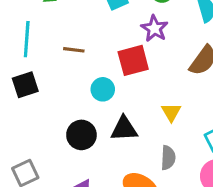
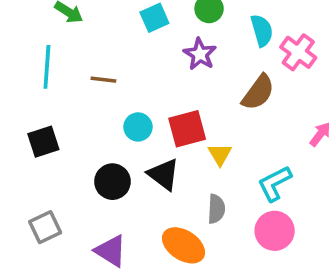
red square: (133, 60) -> (187, 129), moved
black square: (25, 85) -> (43, 142), moved
black triangle: (124, 129) -> (163, 174), turned 40

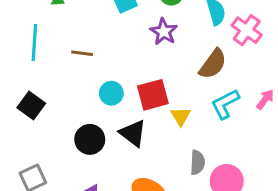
black square: (43, 142) -> (31, 106), turned -36
cyan L-shape: (275, 183) -> (225, 104), moved
gray semicircle: (216, 209) -> (197, 162), moved

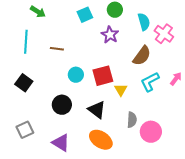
black triangle: (133, 133) -> (97, 110), moved

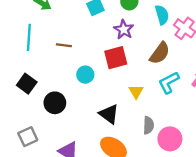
red square: (103, 76) -> (116, 58), moved
black circle: (62, 105) -> (55, 103), moved

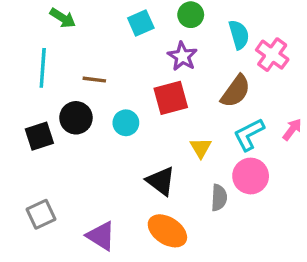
black square: (27, 84) -> (39, 136), turned 36
black circle: (55, 103) -> (76, 118), moved
pink circle: (170, 139) -> (251, 176), moved

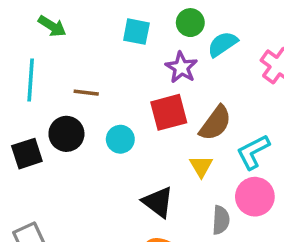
cyan square: (141, 23) -> (136, 32), turned 35
cyan semicircle: (239, 35) -> (223, 44), moved, turned -108
brown semicircle: (236, 91) -> (215, 123), moved

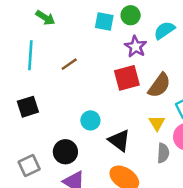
green circle: (190, 23) -> (131, 15), moved
brown line: (86, 93) -> (69, 64), turned -42
black circle: (66, 134) -> (65, 152), moved
cyan circle: (120, 139) -> (90, 120), moved
yellow triangle: (201, 166) -> (157, 123), moved

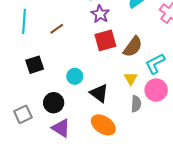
purple star: (136, 47) -> (100, 14), moved
black square: (28, 107) -> (35, 65), moved

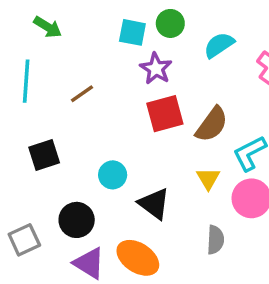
gray semicircle: (136, 104) -> (215, 240), moved
orange ellipse: (103, 125) -> (138, 258), moved

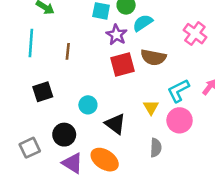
cyan semicircle: (219, 45) -> (143, 23), moved
brown line: (82, 94) -> (68, 51), turned -49
brown semicircle: (212, 124) -> (153, 57), moved, turned 65

